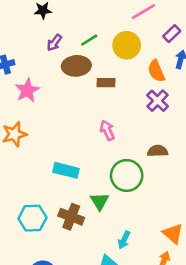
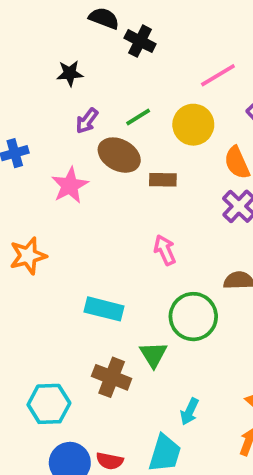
brown ellipse: (76, 66) -> (119, 155), turned 32
pink star: (27, 90) -> (70, 185), moved
cyan hexagon: (32, 218) -> (49, 404), moved

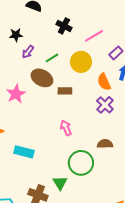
black cross: (140, 41) -> (64, 26), moved
purple arrow: (87, 121) -> (28, 52), moved
cyan rectangle: (104, 309) -> (24, 152), moved

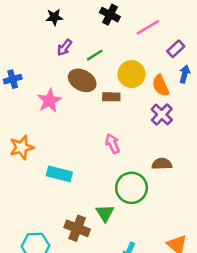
black star: (16, 35) -> (54, 17), moved
yellow circle: (81, 62) -> (131, 74), moved

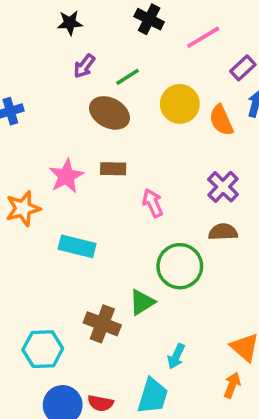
brown rectangle: (111, 97) -> (113, 169), moved
pink star: (49, 101) -> (66, 176), moved
purple cross: (162, 115) -> (223, 187), moved
green triangle: (105, 213) -> (142, 302), turned 30

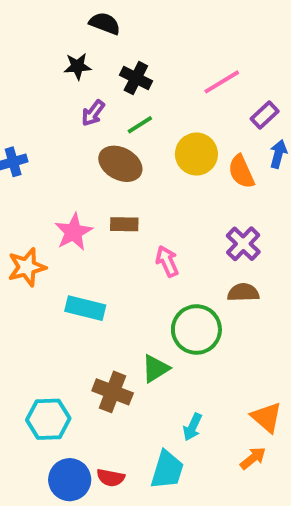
black cross: (149, 19) -> (136, 78), moved
orange arrow: (232, 385) -> (253, 458), turned 30

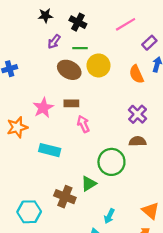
green line: (140, 125) -> (80, 48), turned 32
yellow circle: (196, 154) -> (98, 65), moved
pink arrow: (167, 261) -> (83, 124), moved

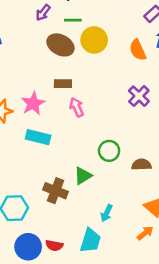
pink star: (43, 108) -> (33, 104), moved
brown semicircle: (138, 141) -> (141, 165), moved
green circle: (111, 162) -> (109, 151), size x0.7

